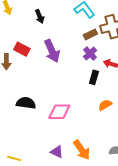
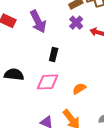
black rectangle: (94, 77) -> (54, 54), moved
orange semicircle: (105, 105) -> (79, 89), moved

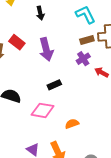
black rectangle: (54, 54) -> (54, 85), turned 40

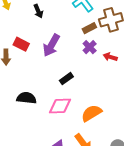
purple arrow: (46, 49) -> (51, 45), turned 55
orange semicircle: (72, 124) -> (91, 113), size x1.5

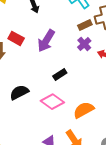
black semicircle: (26, 98) -> (19, 92), turned -36
pink diamond: (60, 106) -> (52, 102), turned 35

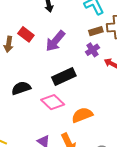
black rectangle: (60, 74) -> (64, 76), size x1.6

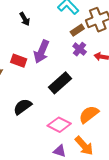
red rectangle: (26, 34) -> (19, 61), moved
pink diamond: (53, 102) -> (59, 125), moved

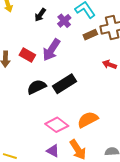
black arrow: (25, 19) -> (40, 15), turned 56
purple cross: (80, 49) -> (64, 21), moved
black semicircle: (23, 107) -> (37, 87), moved

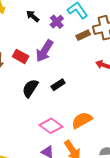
black arrow: (40, 15) -> (33, 16), turned 96
black rectangle: (65, 84) -> (58, 85), size x0.6
black semicircle: (37, 87) -> (30, 88), turned -30

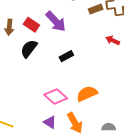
purple arrow: (44, 51) -> (56, 21), turned -80
black semicircle: (30, 88) -> (29, 49), moved

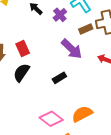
purple arrow: (56, 21) -> (72, 49), moved
red rectangle: (31, 25) -> (23, 49), turned 35

